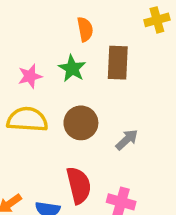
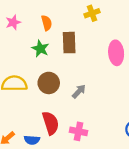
pink star: (30, 76) -> (13, 22), moved

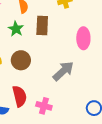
gray arrow: (79, 91) -> (63, 71), moved, size x1.6

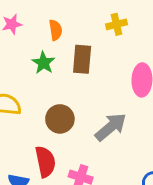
brown circle: (21, 60) -> (60, 119), moved

